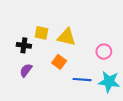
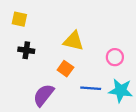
yellow square: (42, 33) -> (19, 19), moved
purple semicircle: (26, 70) -> (44, 95), moved, size x1.5

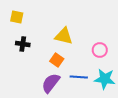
purple semicircle: (44, 95) -> (51, 83), moved

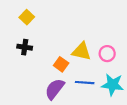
yellow square: (17, 17) -> (27, 17), moved, turned 32
yellow triangle: (64, 36) -> (81, 51), moved

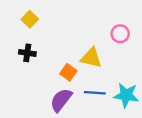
pink circle: (107, 54) -> (120, 34), moved

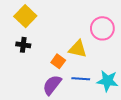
yellow square: (30, 19) -> (25, 16), size x1.5
pink circle: (120, 34) -> (102, 28), size x1.5

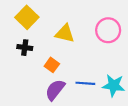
yellow triangle: (78, 49) -> (65, 34), moved
orange square: (58, 61) -> (52, 65), moved

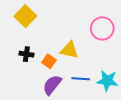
yellow triangle: (65, 34) -> (69, 50), moved
black cross: (25, 48) -> (26, 54), moved

